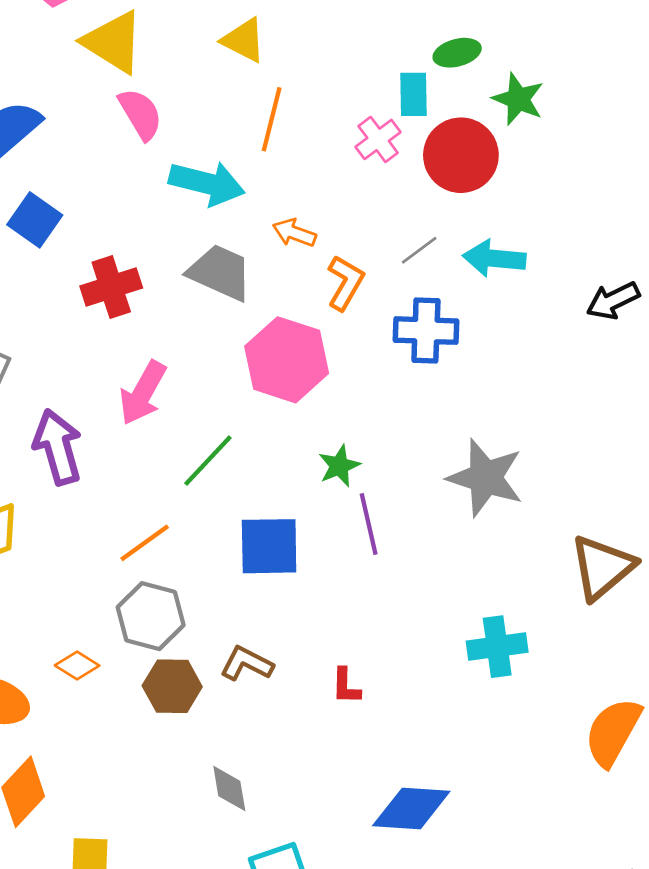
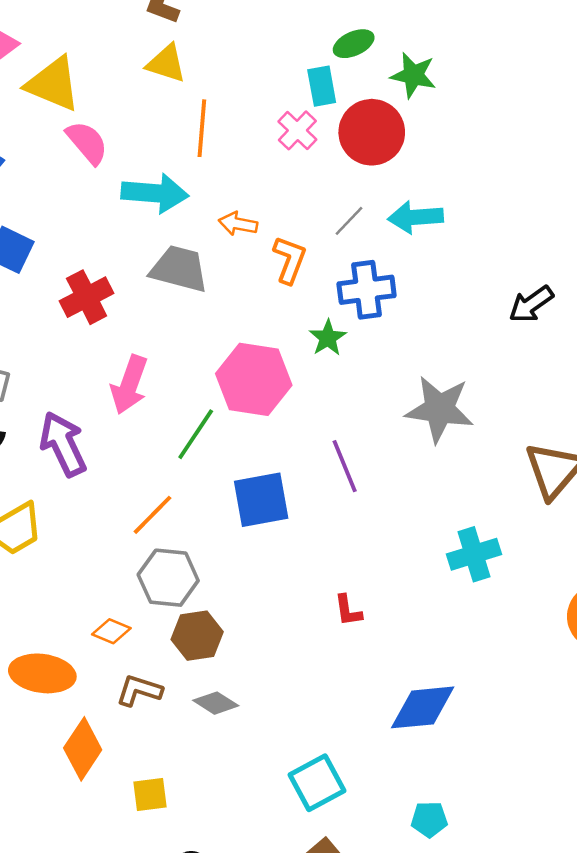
black arrow: (613, 301) -> (531, 304), moved
pink hexagon: (287, 360) -> (254, 379), moved
green star: (339, 466) -> (328, 338), moved
brown L-shape: (247, 664) -> (139, 690), moved
gray diamond: (229, 788) -> (216, 703), moved, turned -39

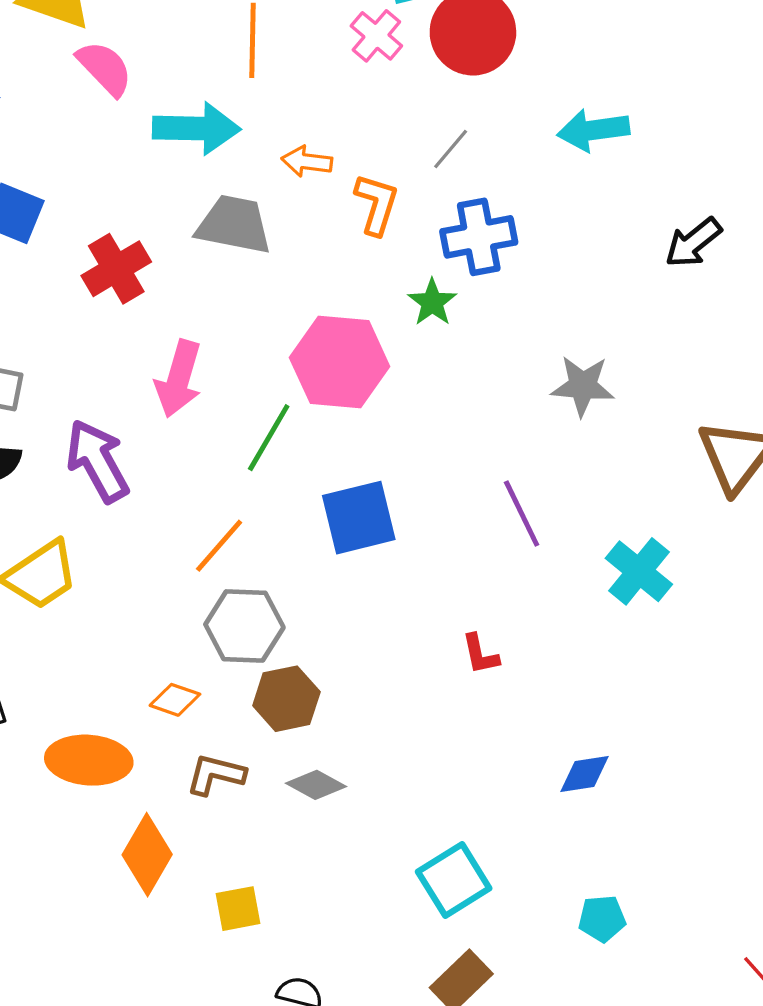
cyan arrow: (415, 217) -> (593, 130), moved
gray star: (439, 409) -> (583, 386), size x0.7
purple line: (345, 466) -> (522, 513), moved
cyan cross: (474, 554) -> (639, 571), turned -30
blue diamond: (423, 707) -> (585, 774), size x0.6

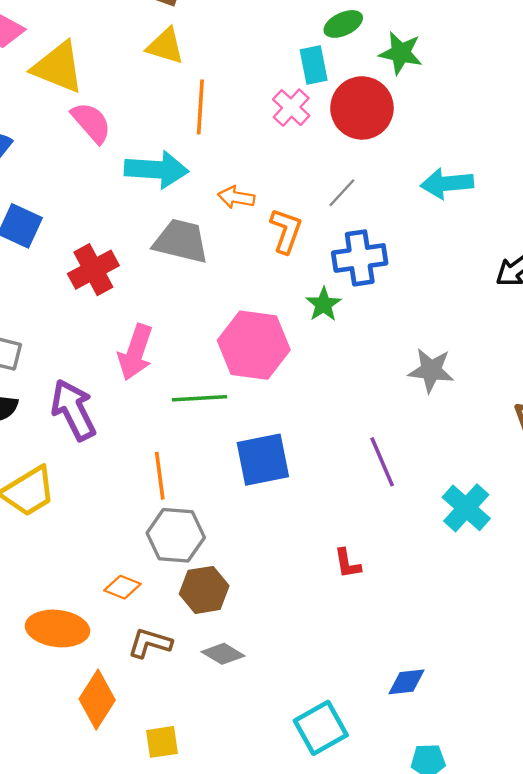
green line: (269, 438) -> (199, 398), turned 54
orange line: (219, 546) -> (160, 476), turned -51
blue diamond: (585, 774) -> (406, 682), moved

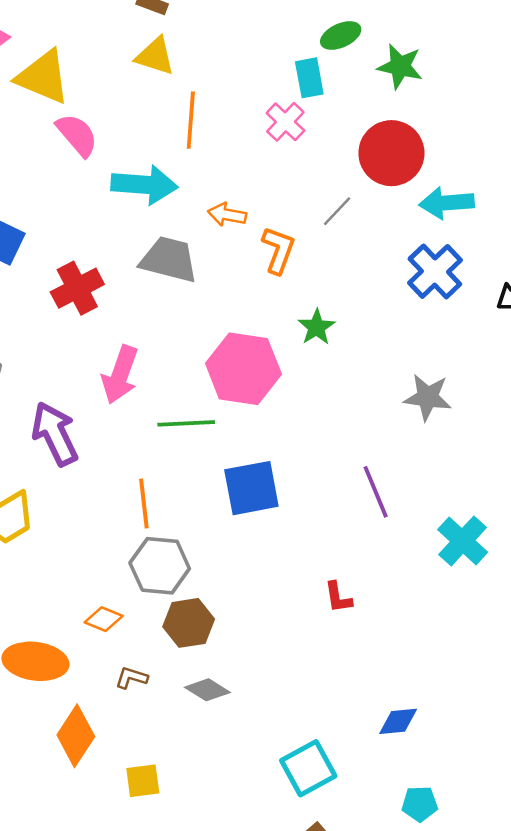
red circle: (362, 108) -> (391, 153), moved
blue cross: (360, 258) -> (435, 271), moved, turned -36
brown L-shape: (150, 643) -> (131, 678), size x0.7

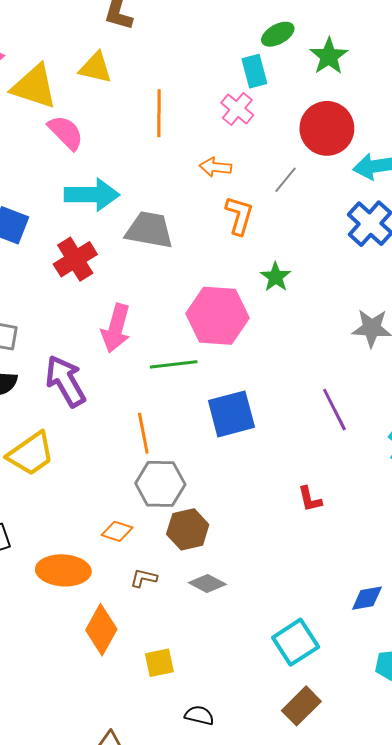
yellow triangle: (155, 56) -> (96, 68), moved
green star: (400, 66) -> (329, 56), turned 30
cyan arrow: (144, 185) -> (92, 195), moved
orange arrow: (227, 215) -> (216, 167), moved

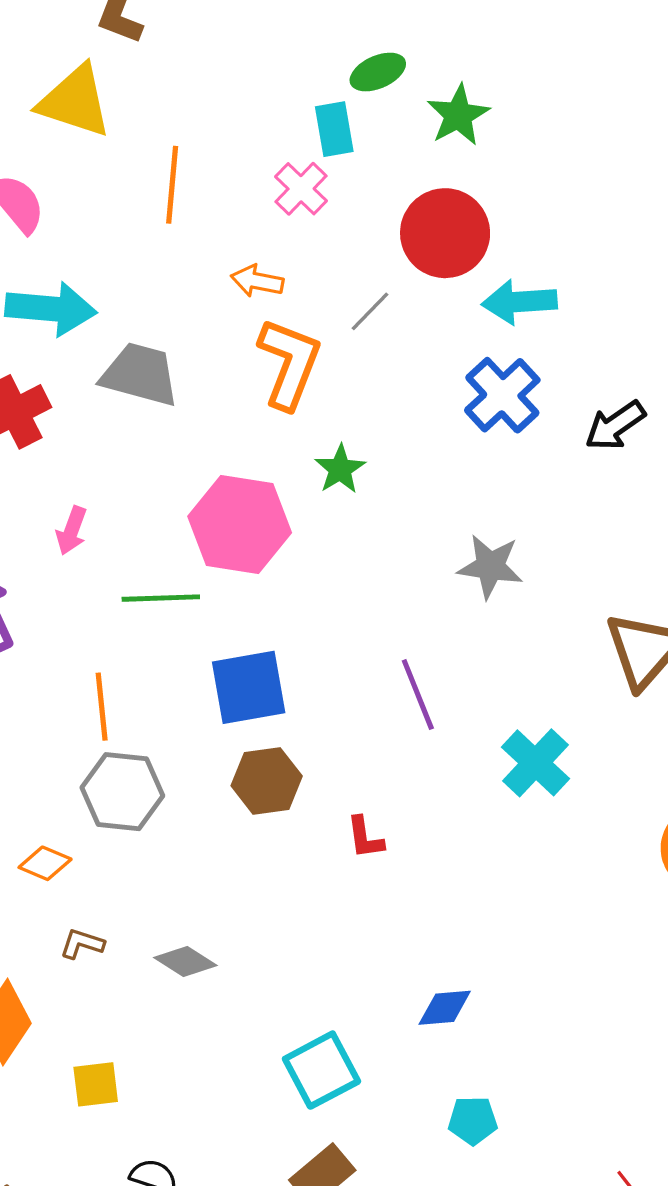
yellow triangle: (96, 68) -> (75, 101), size x1.4
orange L-shape: (239, 215) -> (289, 363), size x1.4
pink arrow: (116, 328) -> (72, 531), size x0.6
brown hexagon: (188, 529) -> (267, 781), moved

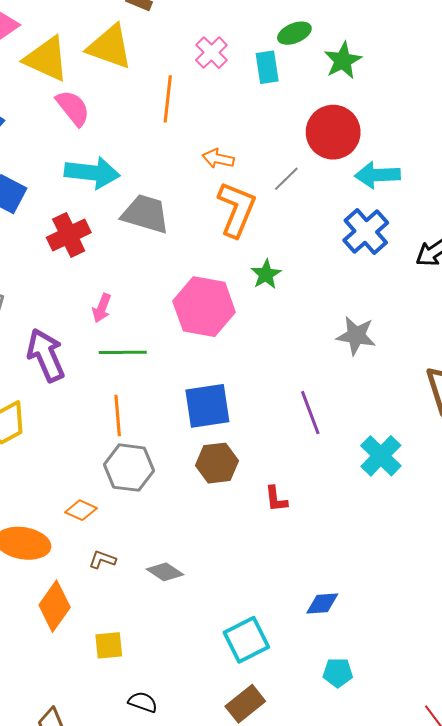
pink cross: (301, 189) -> (211, 53), moved
green line: (161, 598) -> (123, 352), moved

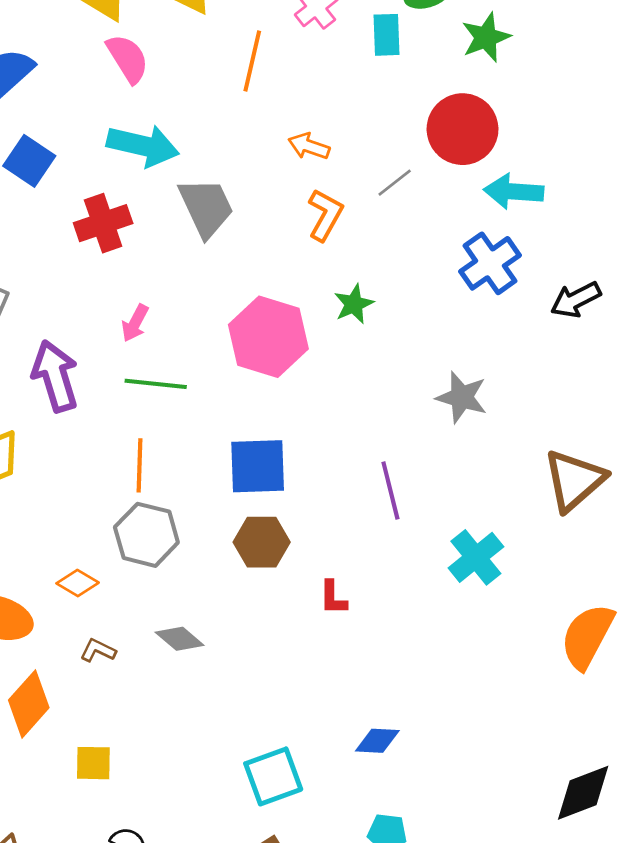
orange L-shape: (237, 209) -> (325, 215), size x0.7
gray trapezoid: (146, 214) -> (206, 207), turned 42
gray diamond: (165, 572) -> (180, 639), moved

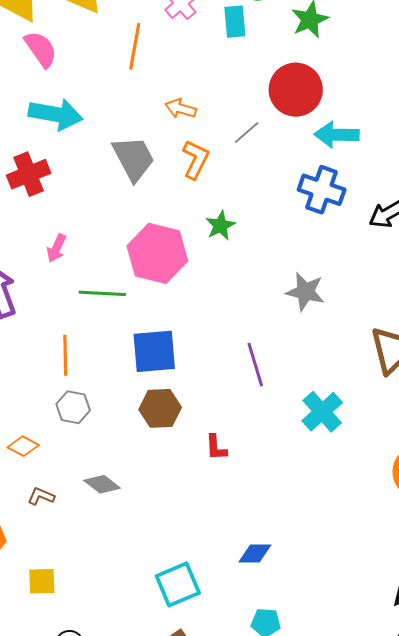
gray trapezoid: (206, 207) -> (134, 158), moved
blue cross: (490, 263) -> (322, 190), turned -33
green line: (156, 384) -> (102, 293), moved
gray hexagon: (146, 535) -> (73, 407), size x0.7

